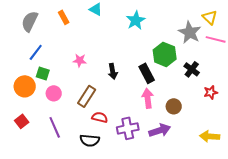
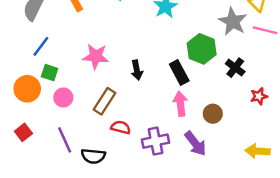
pink star: (80, 60) -> (96, 56), size x1.5
purple arrow: (160, 130) -> (195, 144), turned 70
black semicircle: (90, 140) -> (93, 156), moved

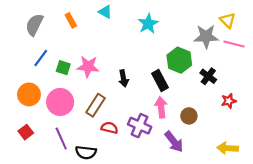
gray star: (233, 22) -> (206, 36), turned -30
green square: (50, 73) -> (63, 68), moved
pink circle: (63, 97) -> (60, 102), size x1.6
purple cross: (155, 141) -> (140, 126), moved, turned 35

